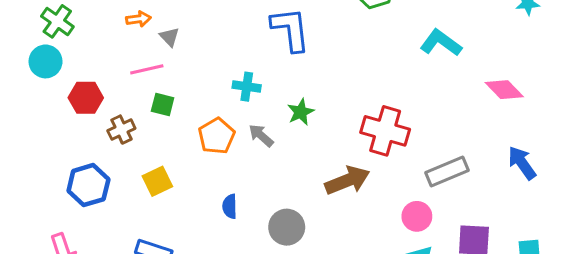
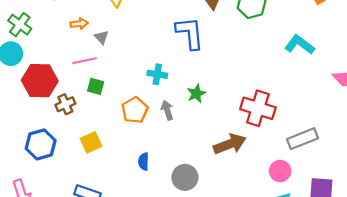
red hexagon: (86, 98) -> (40, 81), size x1.4
gray arrow: (261, 135) -> (167, 110), turned 30

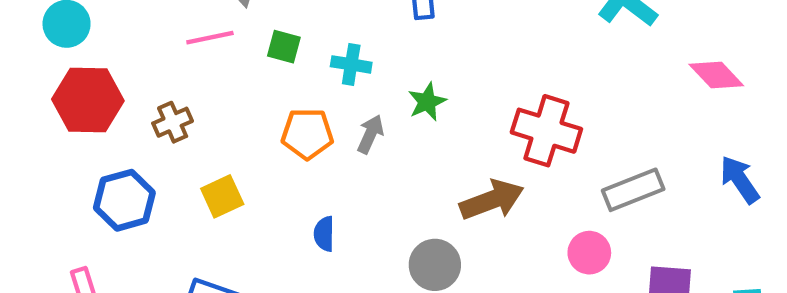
red hexagon: (40, 81) -> (88, 100), moved
green square: (96, 86) -> (284, 47), moved
orange pentagon: (135, 110) -> (307, 134), turned 30
gray arrow: (167, 110) -> (370, 134), turned 42
gray circle: (185, 177) -> (435, 265), moved

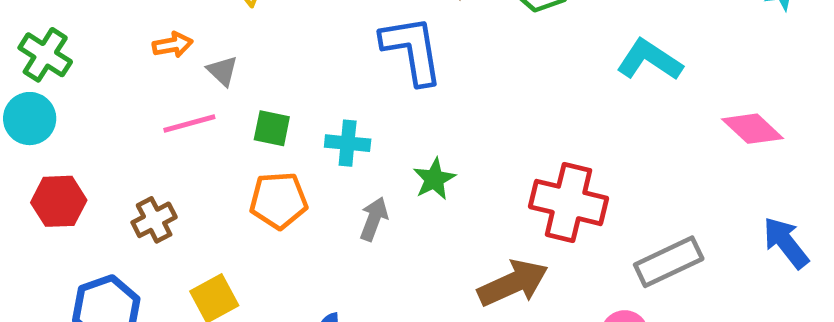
red hexagon: (88, 100) -> (59, 201), size x0.7
orange pentagon: (307, 134) -> (279, 200), moved

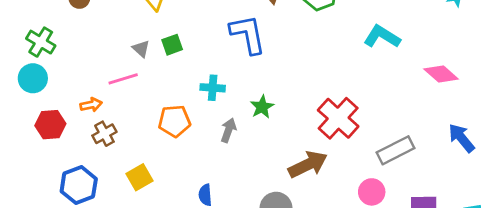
orange arrow: (173, 45) -> (91, 105), moved
green square: (272, 128) -> (172, 45), moved, turned -30
red cross: (569, 202) -> (338, 118), turned 30

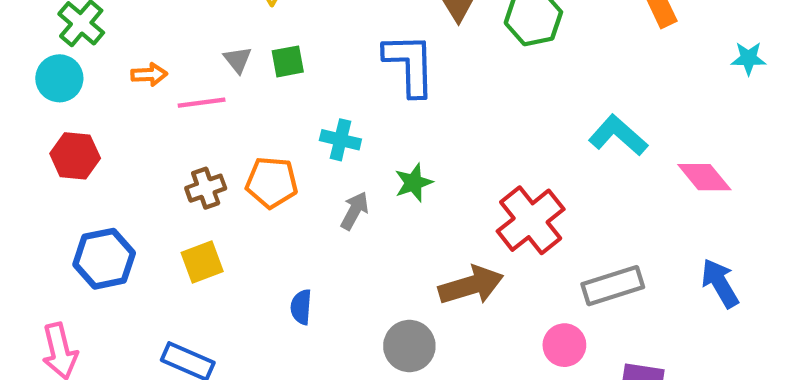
cyan L-shape: (382, 37) -> (618, 135), moved
orange arrow: (91, 105) -> (149, 75), moved
brown cross: (104, 134) -> (206, 188), moved

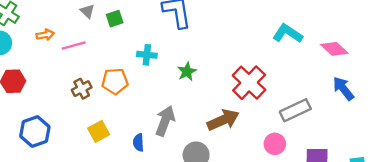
gray triangle: (238, 60) -> (87, 11), moved
gray arrow: (355, 211) -> (165, 121), moved, size x1.5
yellow square: (202, 262) -> (99, 131), moved
blue arrow: (720, 283) -> (343, 89), moved

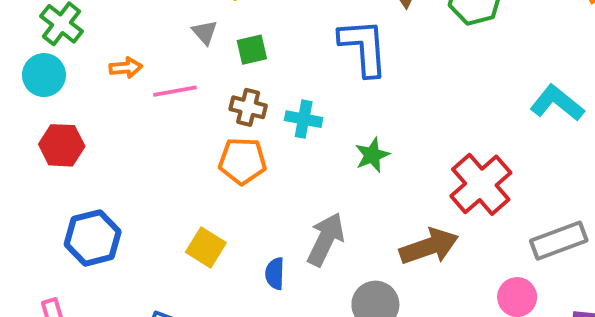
brown cross: (82, 89) -> (248, 107), moved, turned 36
yellow square: (99, 131) -> (206, 247), turned -35

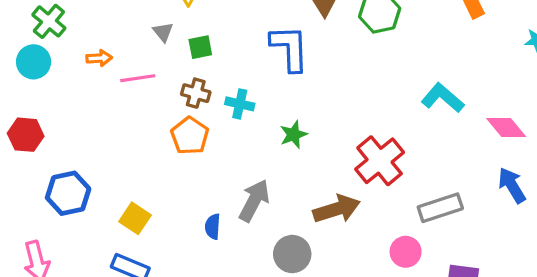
red hexagon: (62, 145) -> (26, 135), moved
orange pentagon: (242, 161) -> (190, 136), turned 30
yellow square: (206, 247) -> (135, 218), moved

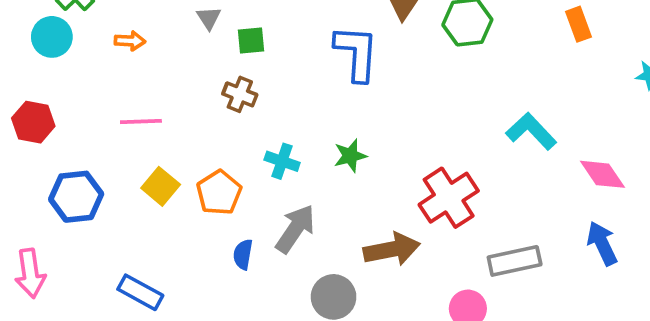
pink line: (138, 78) -> (141, 121), moved
cyan cross: (240, 104) -> (282, 161), moved
orange pentagon: (190, 136) -> (219, 193), moved
yellow square: (135, 218) -> (161, 186), moved

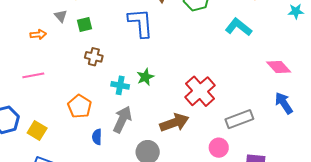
orange arrow: (130, 41) -> (38, 34), moved
brown cross: (240, 94) -> (94, 57), moved
cyan L-shape: (531, 131) -> (238, 27), moved
cyan cross: (282, 161) -> (120, 85), moved
yellow square: (161, 186) -> (37, 130), moved

